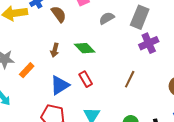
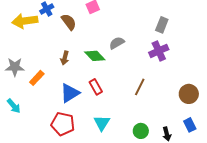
gray rectangle: (140, 17) -> (162, 25), moved, size x0.7
gray semicircle: (107, 18) -> (117, 43), moved

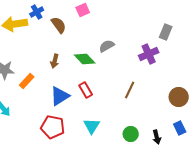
gray rectangle: (162, 25) -> (166, 32), moved

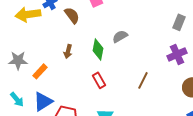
purple cross: (149, 54) -> (177, 54), moved
green diamond: (85, 59) -> (98, 49), turned 55
blue triangle: (60, 96) -> (43, 101), moved

